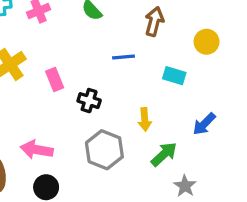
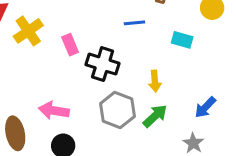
black cross: (89, 101) -> (103, 64), size x1.5
blue arrow: (204, 124) -> (205, 107), moved
green arrow: (164, 154) -> (155, 116), moved

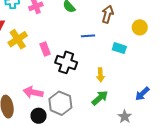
blue arrow: (205, 107) -> (142, 94), moved
gray hexagon: (117, 110) -> (60, 103), moved

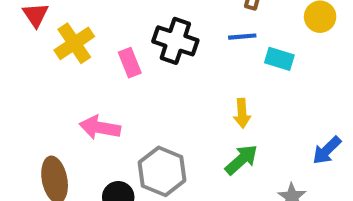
blue line: (88, 36) -> (242, 37), moved
black cross: (66, 62) -> (175, 41), moved
pink arrow: (33, 92) -> (100, 128), moved

